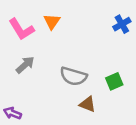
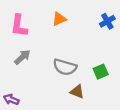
orange triangle: (52, 22) -> (59, 19), moved, turned 32
pink L-shape: (21, 29) -> (19, 26), turned 40

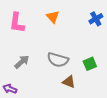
orange triangle: (59, 19) -> (53, 17), turned -48
gray arrow: (22, 57) -> (22, 62), moved

